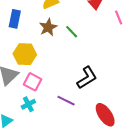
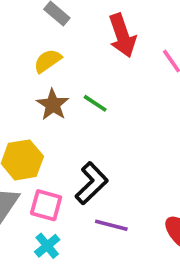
black L-shape: (87, 78) -> (92, 183), moved

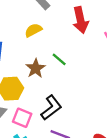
brown star: (53, 105) -> (36, 68), moved

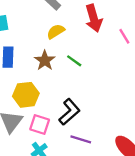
yellow semicircle: (33, 30) -> (56, 31), moved
brown star: (36, 68) -> (45, 60), moved

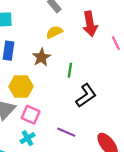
green line: (74, 61) -> (70, 70), moved, turned 56
black L-shape: (69, 112) -> (86, 96), moved

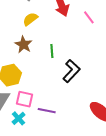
purple line: (66, 132) -> (47, 111), moved
cyan cross: (28, 138) -> (19, 118), moved

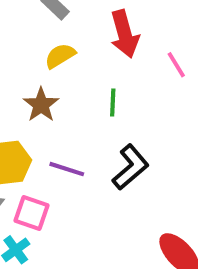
green line: (52, 51) -> (113, 102), moved
purple line: (47, 111) -> (67, 169), moved

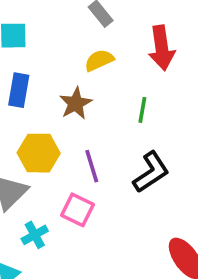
purple line: (67, 169) -> (92, 166), turned 48
pink square: (31, 213) -> (78, 210), moved

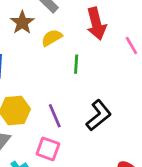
brown star: (76, 103) -> (22, 23), moved
green line: (142, 110) -> (76, 64), moved

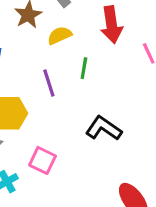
black L-shape: (99, 115) -> (104, 128), turned -112
purple line: (55, 116) -> (49, 83), moved

